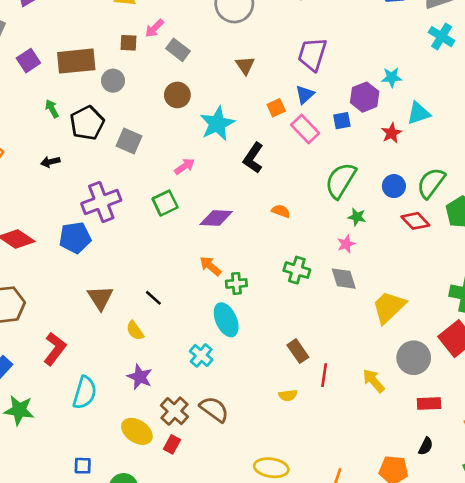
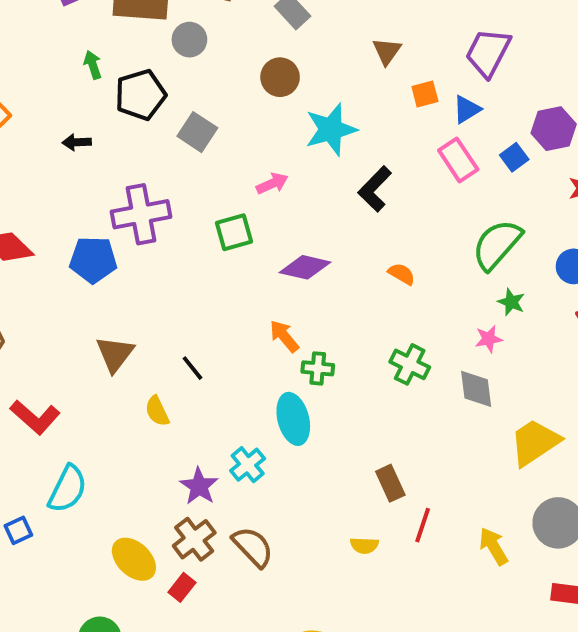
orange square: (276, 108) -> (425, 94), moved
blue square: (342, 121) -> (514, 157), turned -36
red L-shape: (55, 349) -> (35, 417), turned 84
purple star: (140, 377) -> (199, 486), moved
blue square: (83, 466) -> (18, 530), moved, turned -36

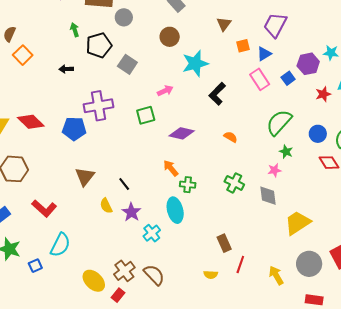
purple star: (199, 486) -> (131, 212), moved

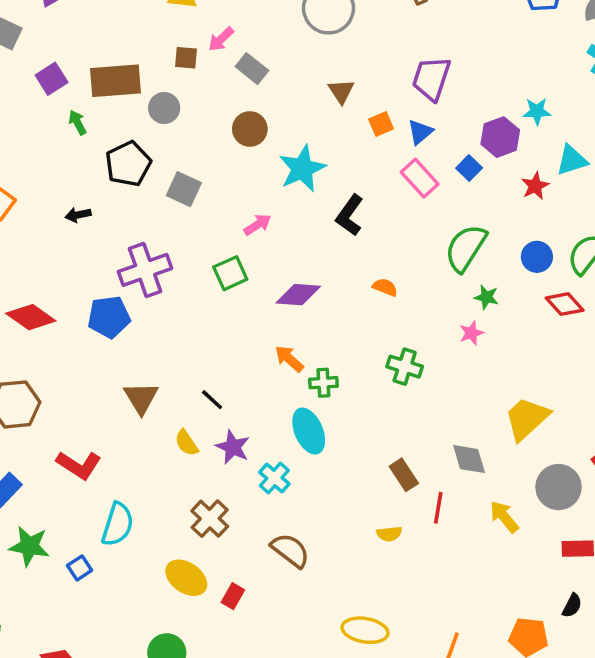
green arrow: (75, 30) -> (78, 123), moved
gray diamond: (268, 196) -> (469, 459), moved
brown cross: (124, 271) -> (210, 519), moved

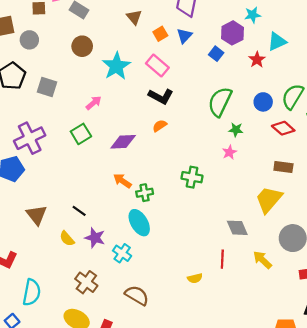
pink rectangle: (420, 178) -> (157, 66), moved
black L-shape: (350, 215) -> (161, 96), moved, turned -90
orange semicircle: (385, 287) -> (160, 126), moved, turned -48
brown rectangle: (404, 475) -> (283, 167), moved, turned -42

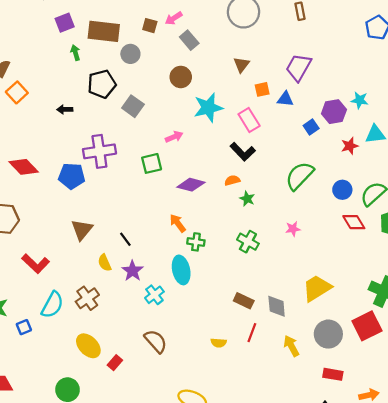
blue triangle: (184, 36) -> (285, 99), turned 35
green star: (236, 130) -> (247, 199), moved
brown rectangle: (283, 167) -> (244, 301), moved
brown cross: (86, 282) -> (87, 298), moved

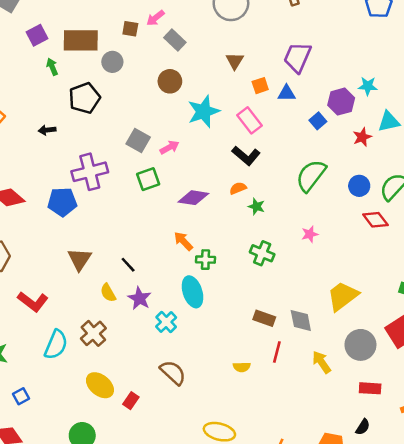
gray square: (133, 106) -> (138, 141), moved
blue square: (24, 327) -> (21, 396), moved

